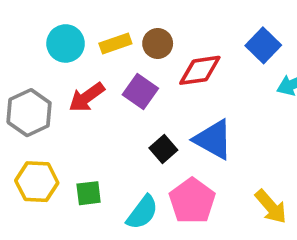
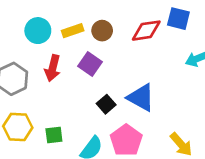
blue square: (263, 45) -> (178, 19), moved, turned -30
red diamond: (200, 70) -> (146, 31), moved
red arrow: (87, 97) -> (53, 68), turned -40

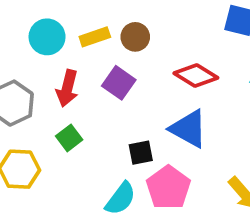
red diamond: (146, 31) -> (196, 75), moved, turned 40
black square: (106, 104) -> (141, 153), moved, turned 30
green square: (54, 135) -> (69, 138), moved, turned -30

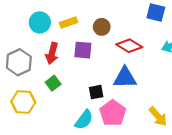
brown circle: (135, 37) -> (102, 27), moved
purple square: (119, 83) -> (83, 50), turned -30
blue triangle: (189, 129) -> (125, 78), turned -30

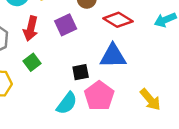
purple square: (83, 50) -> (66, 25), turned -30

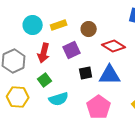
black square: (81, 72) -> (86, 73), moved
cyan semicircle: (67, 103) -> (59, 99), moved, turned 36

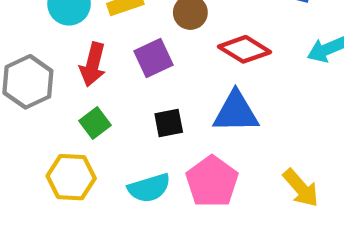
black square: (86, 73) -> (169, 123), moved
yellow hexagon: (18, 97) -> (71, 177), moved
cyan semicircle: (59, 99) -> (149, 188), moved

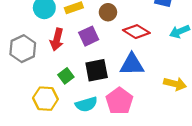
green square: (95, 123) -> (66, 76), moved
black square: (169, 123) -> (97, 70), size x1.5
yellow arrow: (301, 188) -> (175, 84), moved, turned -35

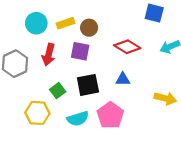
brown circle: (108, 12) -> (89, 28), moved
purple square: (89, 36) -> (80, 51), turned 36
blue triangle: (132, 65) -> (123, 79), size x0.6

